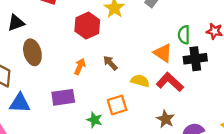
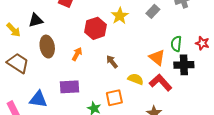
orange arrow: (80, 66) -> (77, 54), moved
blue triangle: (20, 103) -> (38, 99), moved

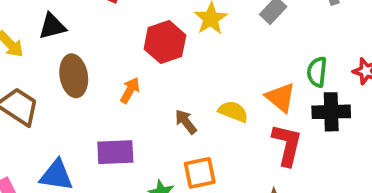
brown arrow: (112, 62) -> (186, 122), moved
yellow semicircle: (136, 79) -> (233, 111), moved
red L-shape: (161, 83) -> (287, 145), turned 55

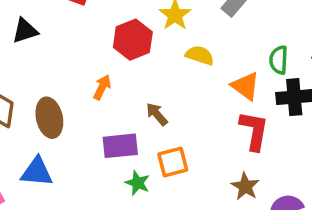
brown ellipse: (74, 76) -> (49, 118), moved
yellow semicircle: (233, 111) -> (200, 55), moved
purple rectangle: (115, 152) -> (120, 146), moved

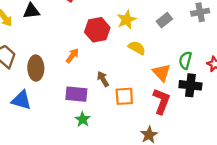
orange square: (173, 162) -> (124, 96), moved

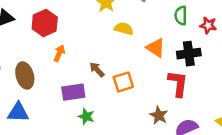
red hexagon: (97, 30) -> (45, 23), moved
green semicircle: (185, 60) -> (181, 15), moved
red L-shape: (161, 101) -> (178, 83), moved

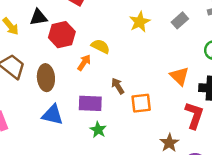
red hexagon: (45, 23) -> (62, 35), moved
yellow semicircle: (124, 29) -> (100, 46), moved
blue triangle: (18, 112) -> (53, 115), moved

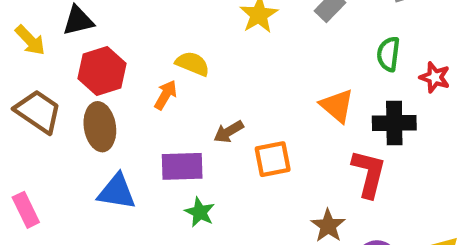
red hexagon: (62, 35) -> (102, 71), moved
brown arrow: (118, 86) -> (229, 132), turned -84

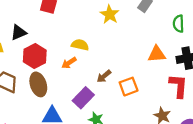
orange arrow: (166, 95) -> (69, 63), turned -144
orange triangle: (337, 106) -> (157, 54), turned -36
purple rectangle: (182, 166) -> (83, 98), turned -35

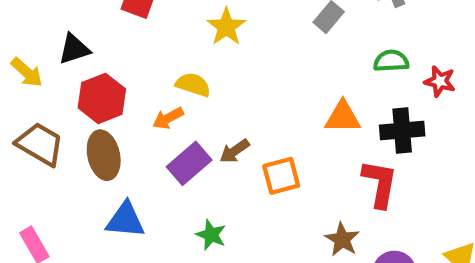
yellow star: (110, 14) -> (226, 27), moved
green semicircle: (179, 24) -> (391, 61), turned 84
purple rectangle: (83, 98) -> (189, 163), moved

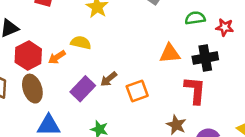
orange arrow: (168, 118) -> (57, 57), moved

